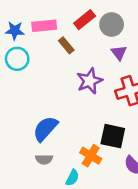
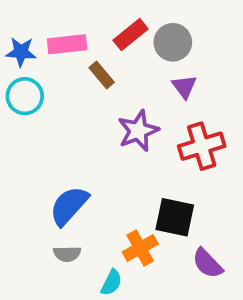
orange cross: (91, 156) -> (140, 248), turned 30

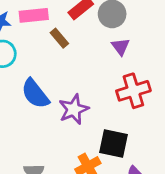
purple star: (138, 131) -> (74, 109), moved
blue semicircle: (69, 206) -> (35, 94), moved, turned -80

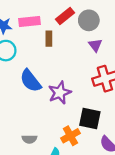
brown rectangle: (59, 38) -> (49, 39), turned 40

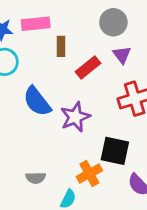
red rectangle: (65, 16) -> (88, 68), moved

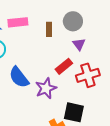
brown rectangle: (61, 46) -> (49, 29), moved
red rectangle: (88, 68) -> (64, 66), moved

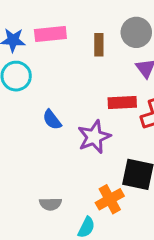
red rectangle: (64, 66) -> (122, 103), turned 36
blue semicircle: (19, 77) -> (52, 120), size x0.6

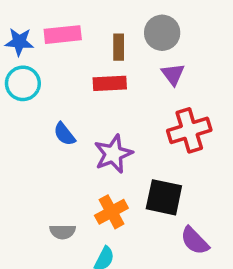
red rectangle: (122, 103) -> (110, 83), moved
orange cross: (110, 199) -> (111, 212), moved

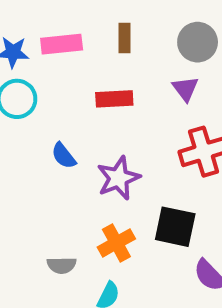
gray circle: (162, 33) -> (198, 42), moved
brown rectangle: (119, 47) -> (124, 38), moved

